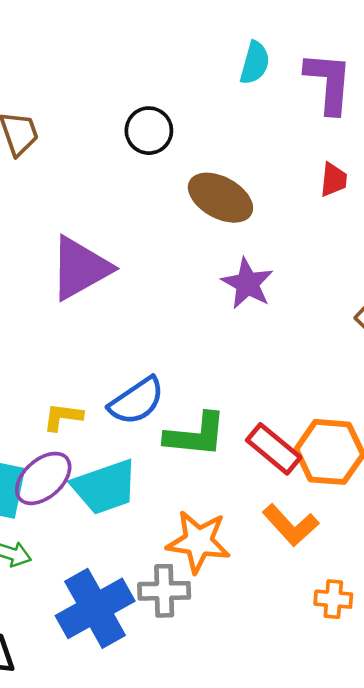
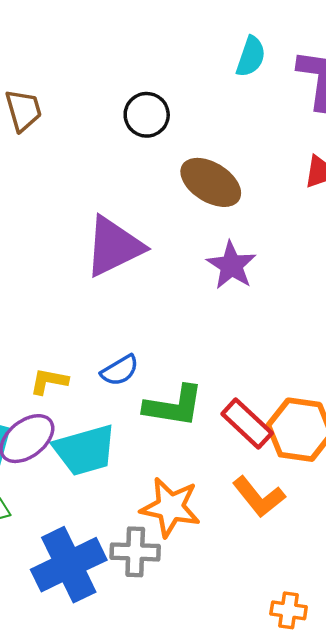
purple triangle: (80, 268) -> (114, 247), moved
blue semicircle: (137, 401) -> (120, 370), size x0.7
orange cross: (333, 599) -> (289, 610), moved

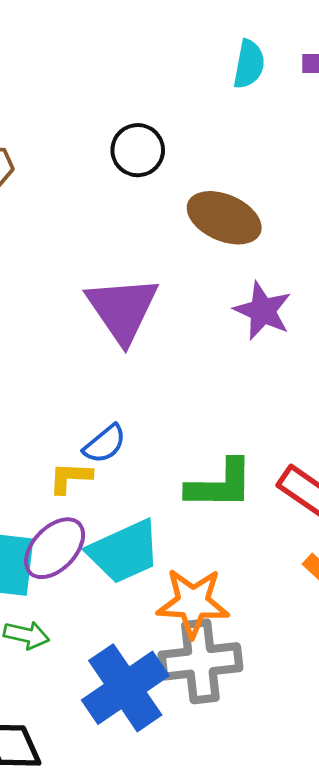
purple triangle: (114, 247) -> (122, 309), turned -30
blue semicircle: (120, 370) -> (105, 444), moved
orange star: (170, 507) -> (193, 603), moved
gray cross: (135, 552) -> (200, 661), size x1.4

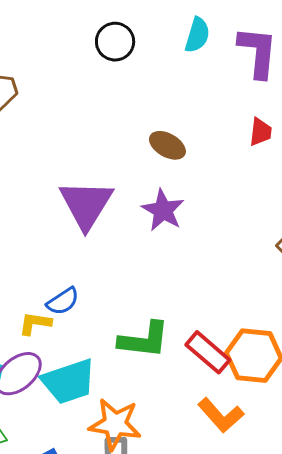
black circle: (138, 150) -> (115, 42), moved
brown ellipse: (224, 218) -> (167, 145), size x0.7
purple star: (263, 311) -> (163, 210), moved

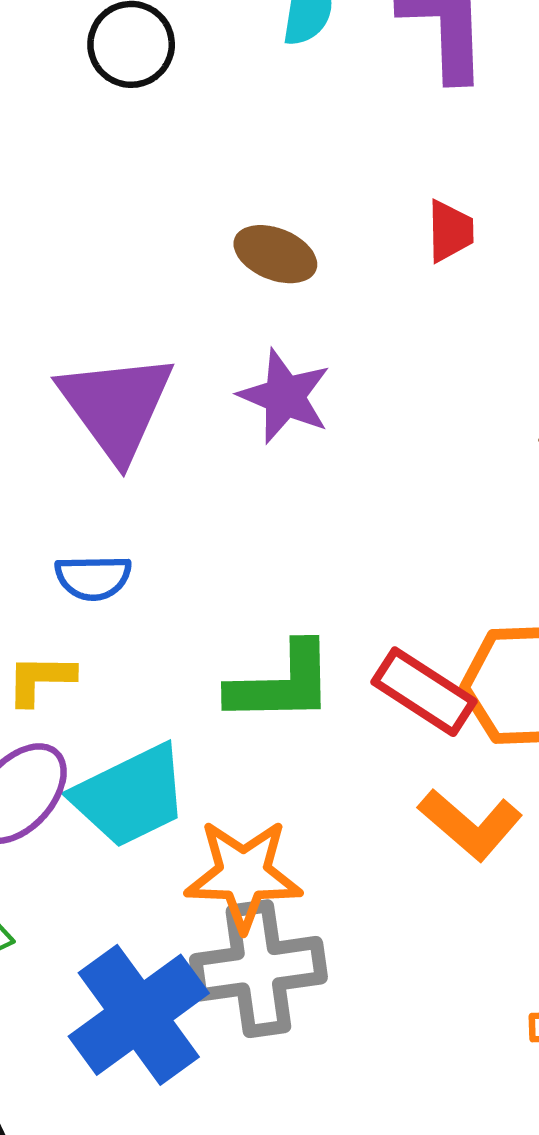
red trapezoid: (261, 132) -> (450, 231), moved
blue semicircle: (63, 301) -> (93, 578), moved, turned 40

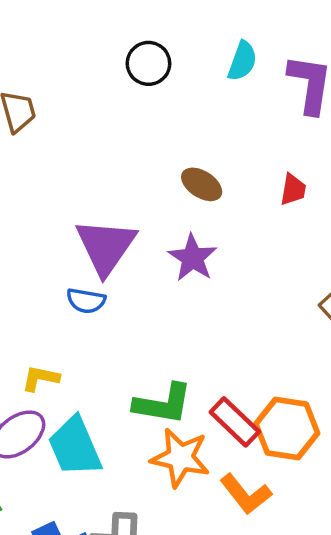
blue semicircle: (93, 578) -> (86, 301), moved
cyan trapezoid: (130, 796) -> (75, 447), turned 82
orange star: (243, 875) -> (180, 458), moved

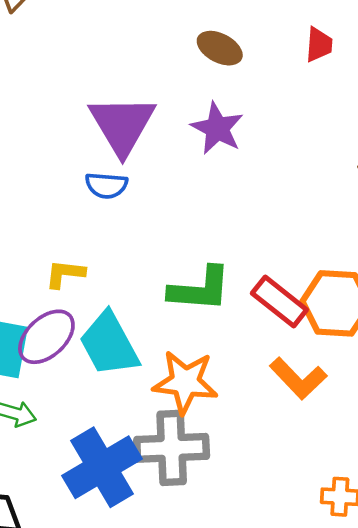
orange star: (180, 458) -> (185, 382), moved

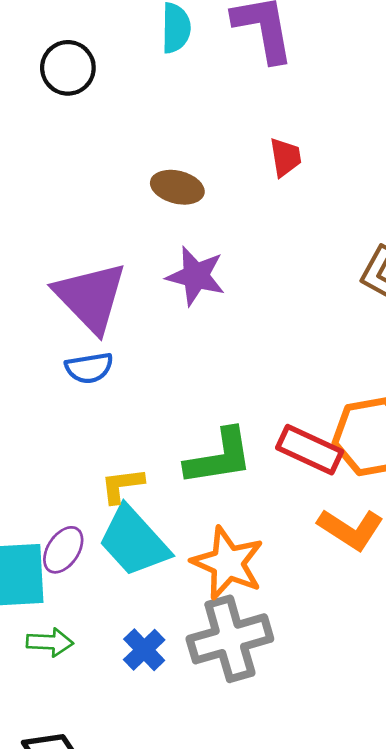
yellow L-shape: (65, 274) -> (122, 485), moved
purple ellipse: (46, 337) -> (63, 550), size x0.7
orange star: (185, 382) -> (228, 563), turned 30
blue cross: (102, 467) -> (144, 650), moved, size x0.5

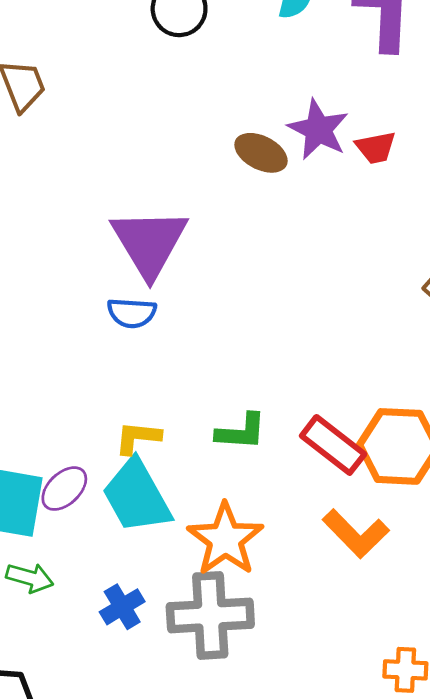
red trapezoid: (285, 157) -> (376, 148), turned 75
purple star: (196, 276) -> (318, 129), moved
green L-shape: (219, 457) -> (241, 432), size x0.7

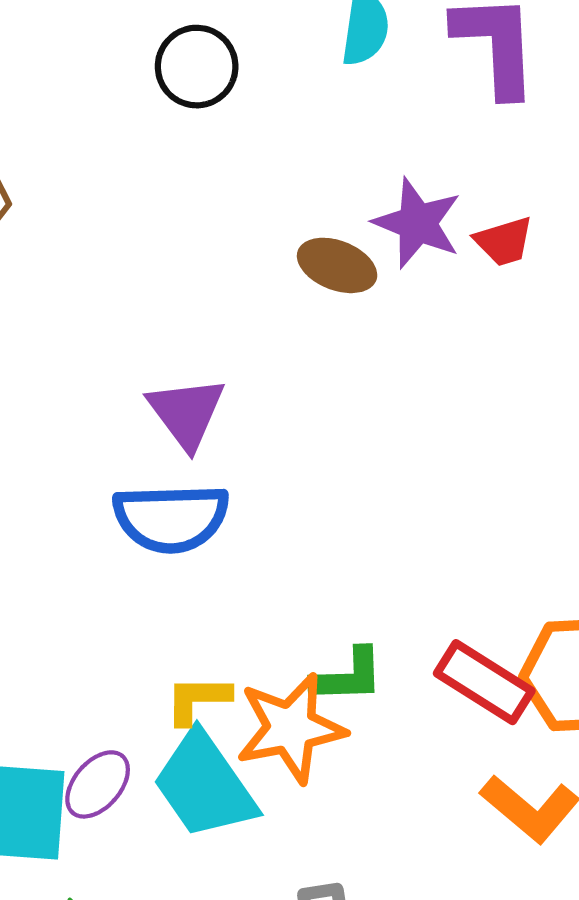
purple triangle: (149, 243) -> (187, 413), size x0.7
blue semicircle: (132, 313) -> (171, 518), size x1.6
orange star: (225, 539) -> (291, 728), moved, turned 30

